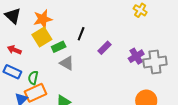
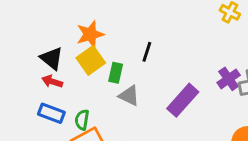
black triangle: (13, 16) -> (52, 58), moved
green rectangle: (59, 47) -> (116, 73), turned -48
purple rectangle: (105, 48) -> (183, 100), moved, size x1.6

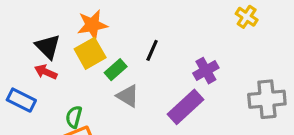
green rectangle: (116, 73) -> (116, 70), turned 30
purple cross: (229, 79) -> (206, 71), moved
blue rectangle: (51, 113) -> (21, 100), moved

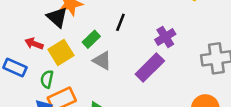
black triangle: (48, 47) -> (57, 17), moved
yellow square: (90, 53) -> (61, 52), moved
green semicircle: (74, 117) -> (47, 79), moved

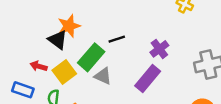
black line: (120, 22) -> (117, 39), turned 56
green rectangle: (91, 39) -> (91, 57), size x1.6

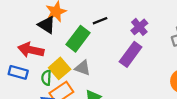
red arrow: (39, 66) -> (31, 50), size x1.6
yellow square: (64, 72) -> (60, 68), moved
gray triangle: (103, 76) -> (83, 68), moved

